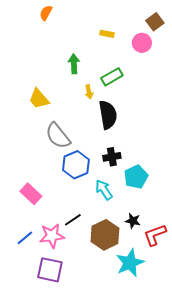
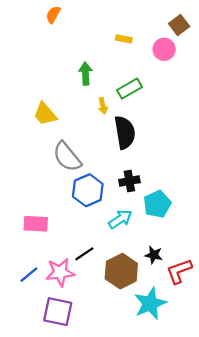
cyan arrow: (104, 190) -> (120, 219), turned 90
pink rectangle: (31, 194) -> (36, 224), turned -40

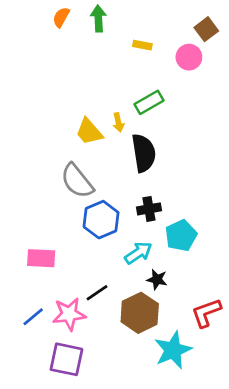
green arrow: (86, 74) -> (98, 19), moved
yellow trapezoid: (45, 114) -> (89, 132), moved
black star: (154, 255) -> (157, 279), moved

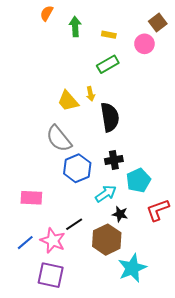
green arrow: (98, 19) -> (75, 27), moved
green rectangle: (149, 102) -> (108, 64), moved
red L-shape: (206, 313) -> (158, 210), moved
pink star: (69, 314) -> (53, 241), turned 30

